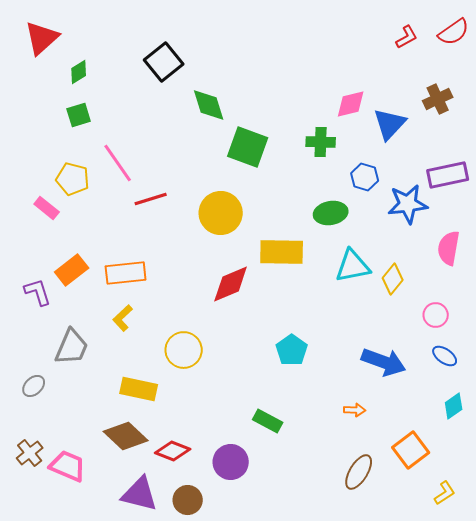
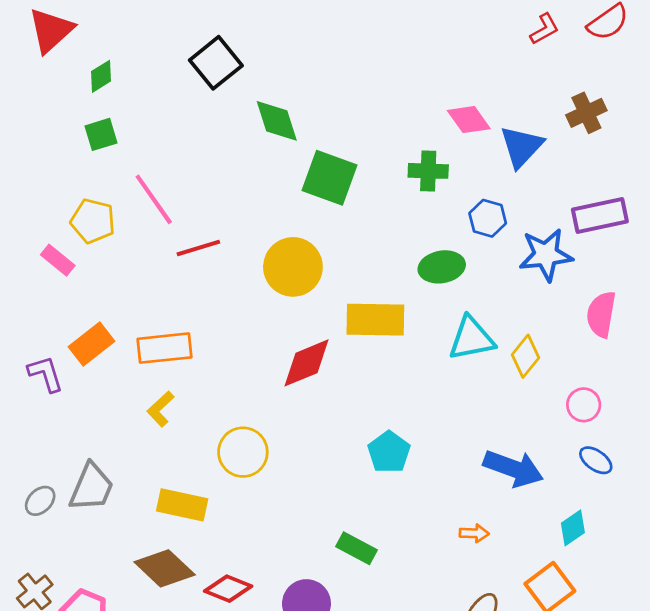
pink diamond: (351, 104) -> (469, 120), turned 68
gray trapezoid: (72, 347) -> (92, 487), moved
cyan diamond: (454, 406) -> (573, 528), moved

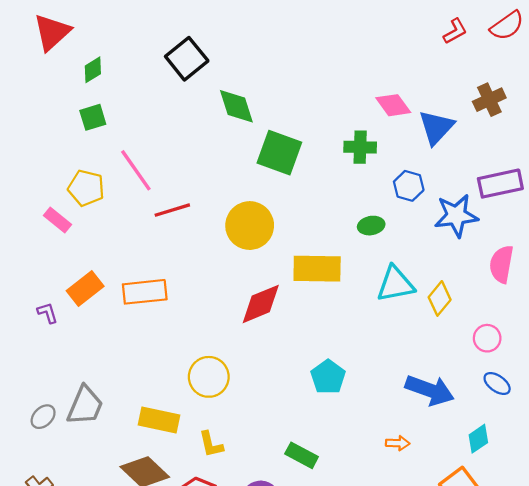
green ellipse: (442, 267) -> (371, 226), size x0.7
purple L-shape: (46, 374) -> (48, 313), size x0.7
yellow L-shape: (160, 409) -> (211, 444), moved, turned -60

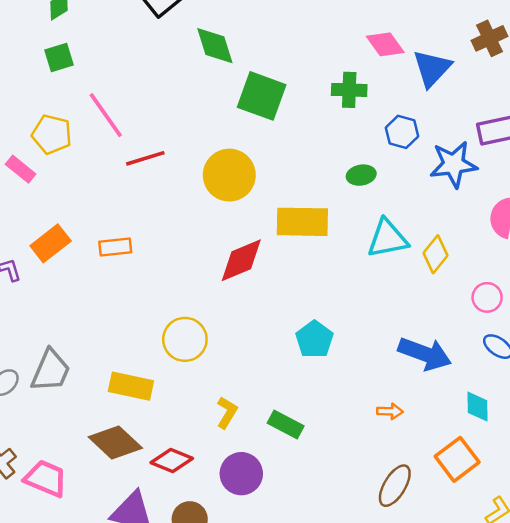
orange rectangle: (145, 292) -> (115, 247), size x0.7
cyan diamond: (478, 439) -> (478, 407), turned -56
yellow L-shape: (211, 444) -> (227, 413), moved, turned -136

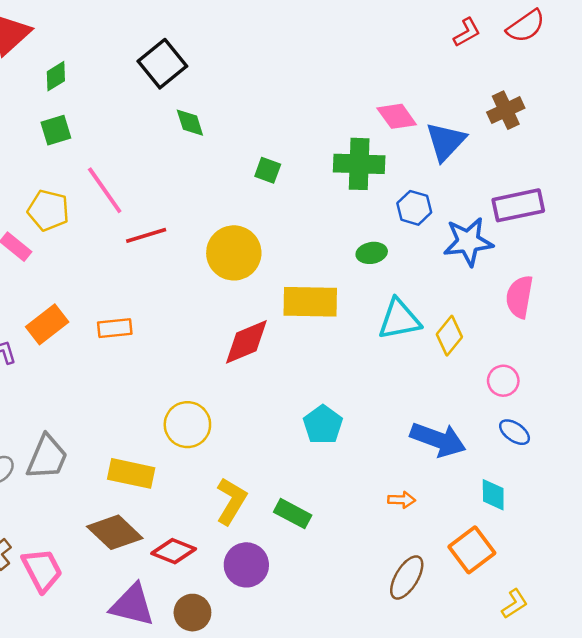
green diamond: (215, 46) -> (190, 123), moved, size x0.7
green cross: (349, 90) -> (359, 164), size x1.4
green square: (262, 96) -> (268, 170), size x0.5
yellow L-shape: (227, 413) -> (231, 501), size x1.4
pink trapezoid: (46, 478) -> (42, 570), turned 39

